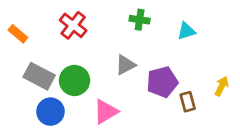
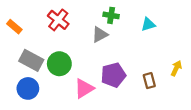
gray triangle: (125, 65) -> (100, 35), moved
purple pentagon: (162, 82) -> (113, 75), moved
blue circle: (50, 112) -> (28, 88), moved

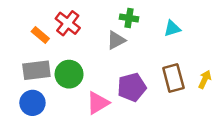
orange rectangle: (14, 27) -> (40, 35), moved
gray rectangle: (31, 60) -> (36, 70), turned -35
brown rectangle: (149, 81) -> (173, 78), moved, size x1.5

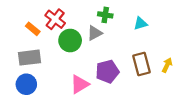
green circle: (69, 74) -> (70, 41), moved

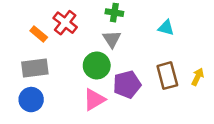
green cross: (105, 15) -> (114, 13), moved
cyan triangle: (140, 23) -> (166, 28), turned 32
gray triangle: (95, 33) -> (112, 39), turned -35
green circle: (70, 41) -> (97, 65), moved

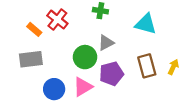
cyan triangle: (166, 28) -> (146, 24), size x1.5
gray triangle: (112, 39) -> (106, 43), moved, turned 35
blue circle: (31, 100) -> (54, 89), moved

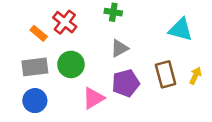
cyan triangle: (146, 24) -> (180, 30), moved
green circle: (85, 57) -> (71, 64), moved
blue circle: (54, 89) -> (35, 101), moved

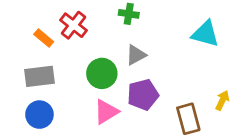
green circle: (71, 64) -> (102, 73), moved
brown rectangle: (166, 74) -> (188, 119), moved
yellow arrow: (195, 76) -> (222, 100), moved

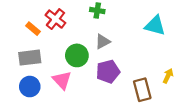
pink triangle: (106, 112) -> (62, 80), moved, turned -42

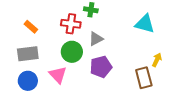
red cross: (55, 19) -> (71, 24), moved, turned -30
yellow arrow: (168, 76) -> (157, 60), moved
brown rectangle: (142, 90) -> (144, 78), moved

